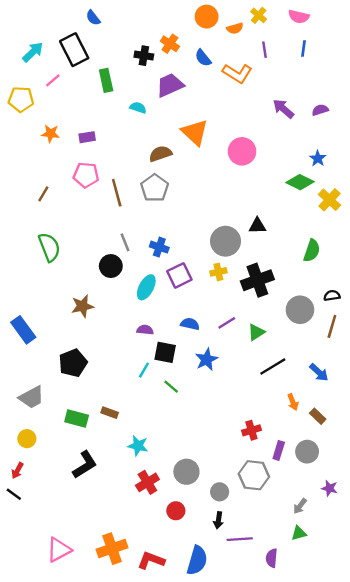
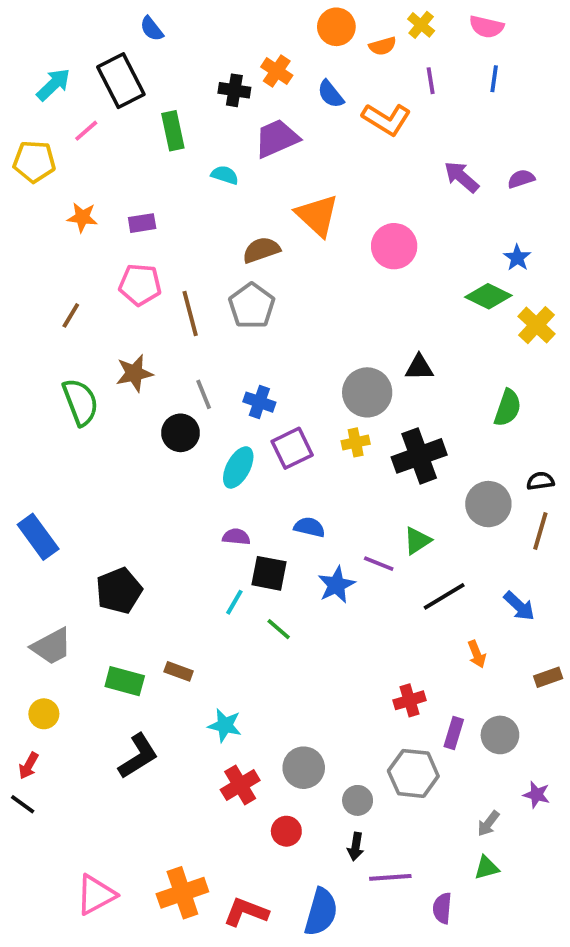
brown star: (82, 306) -> (134, 373), moved
purple line: (227, 323) -> (379, 564), moved, turned 54
brown rectangle: (318, 416) -> (548, 677), moved, turned -63

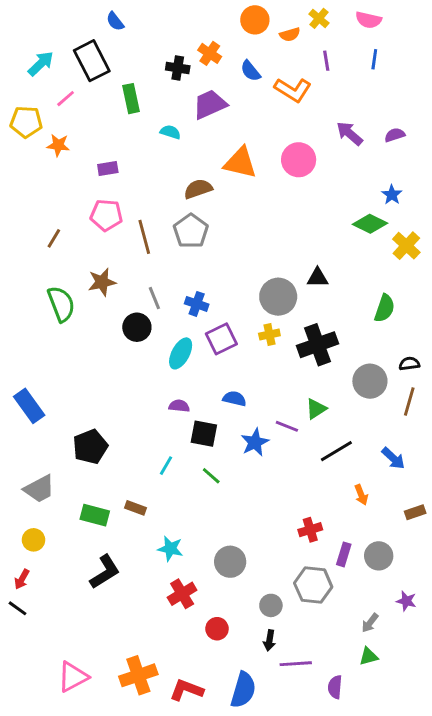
orange triangle: (317, 215) -> (240, 163), turned -30
orange star: (82, 217) -> (58, 145), moved
pink circle: (394, 246) -> (299, 160), moved
cyan line: (234, 602) -> (166, 466), moved
gray circle: (304, 768) -> (230, 562), moved

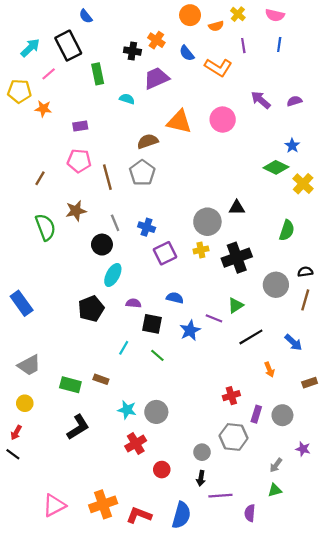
cyan ellipse: (181, 353) -> (113, 275), moved
black pentagon: (90, 447) -> (91, 309), moved
gray circle: (230, 562) -> (156, 412), moved

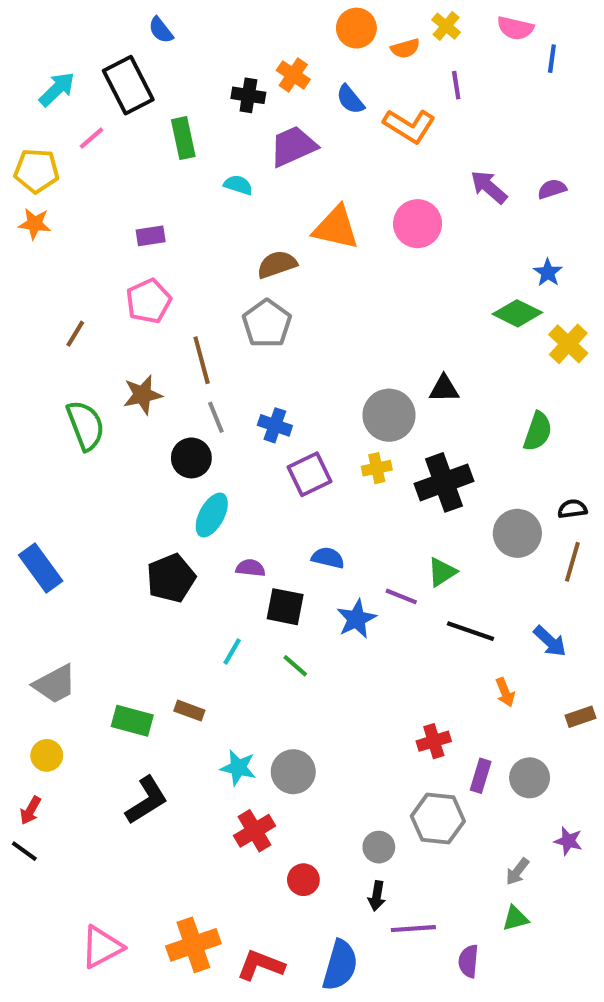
blue line: (279, 45) -> (552, 59), moved
orange star: (43, 109) -> (35, 224), moved
pink pentagon: (79, 161) -> (149, 301), turned -30
brown line: (107, 177) -> (202, 360), moved
black line: (251, 337) -> (470, 631), turned 50

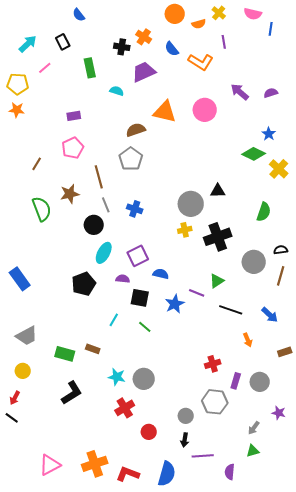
black rectangle: (128, 85) -> (63, 42), size x0.6
purple square: (310, 474) -> (138, 256), moved

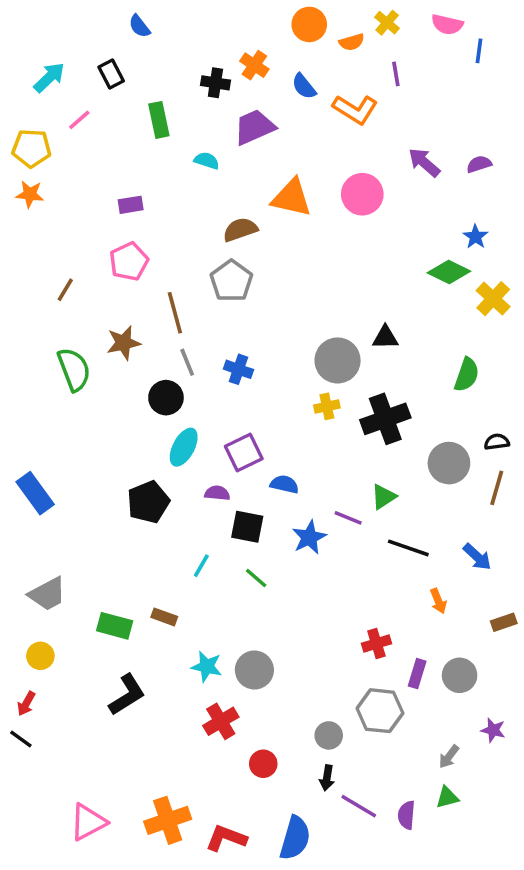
purple line: (203, 456) -> (359, 806), turned 35
purple semicircle: (230, 472) -> (407, 815), moved

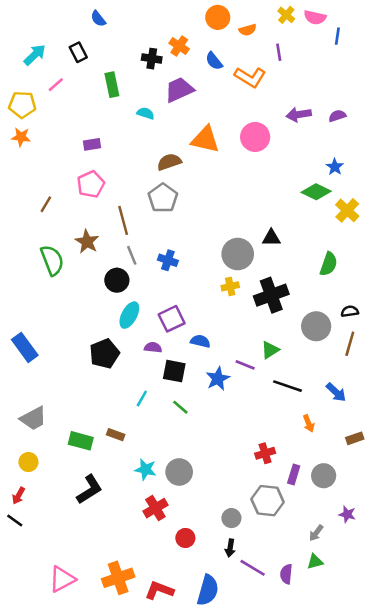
yellow cross: (387, 23) -> (286, 15), moved
purple arrow: (424, 162) -> (299, 115), turned -50
brown star: (124, 343) -> (87, 242), turned -30

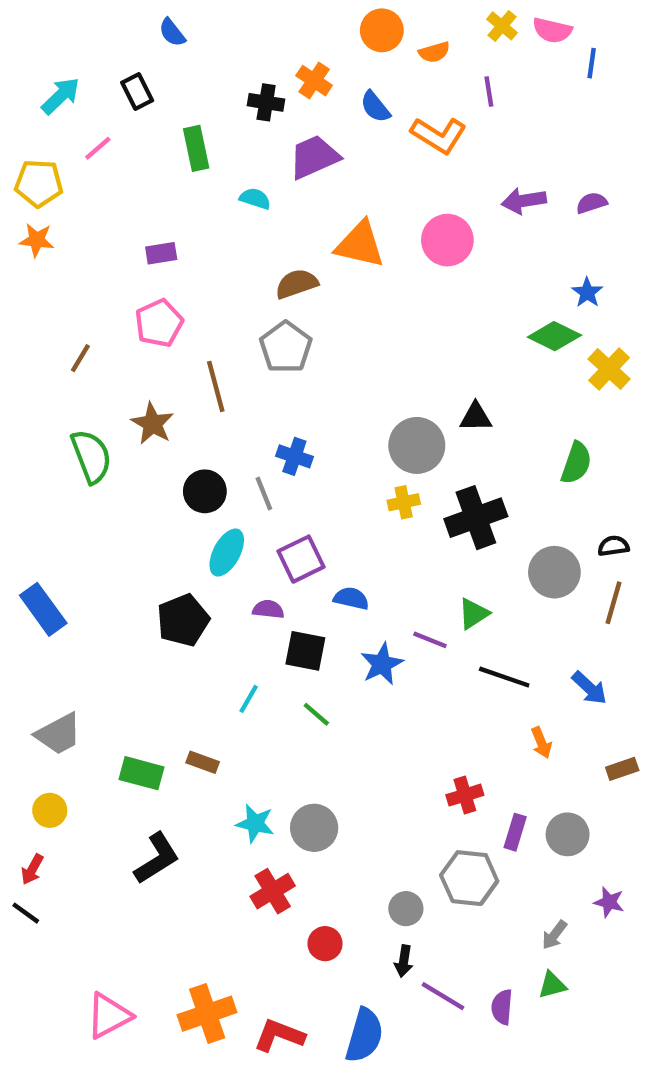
gray line: (132, 255) -> (264, 494), moved

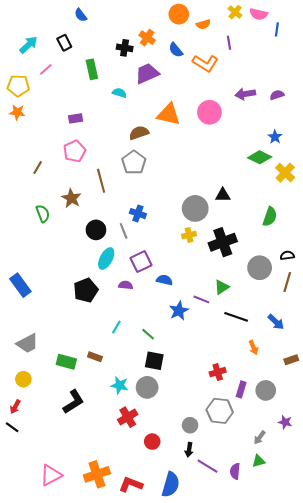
green semicircle: (91, 456) -> (43, 214), size x0.7
black square: (305, 651) -> (154, 361), moved

